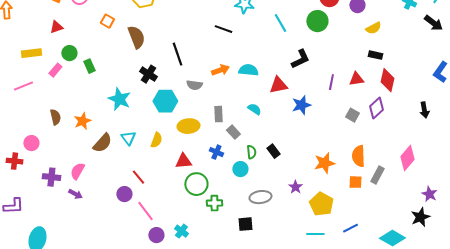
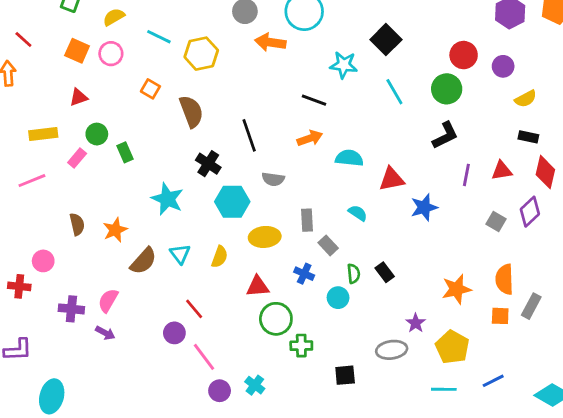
black L-shape: (300, 59) -> (445, 135), moved
orange arrow: (220, 70) -> (310, 138), moved
gray ellipse: (260, 197) -> (392, 350), moved

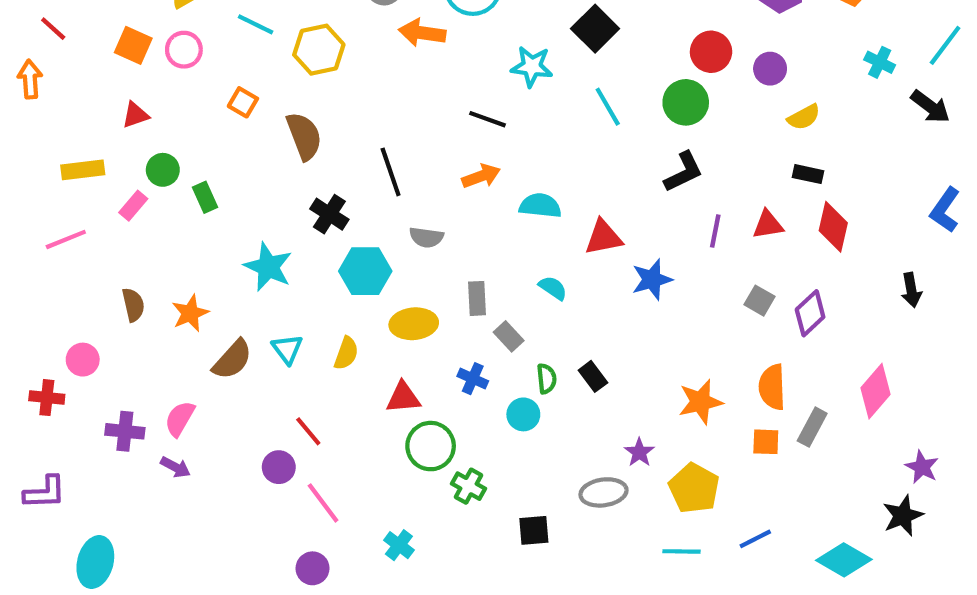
purple diamond: (530, 212) -> (810, 313), moved
green cross: (301, 346) -> (469, 486), turned 30
purple circle: (220, 391) -> (313, 568), moved

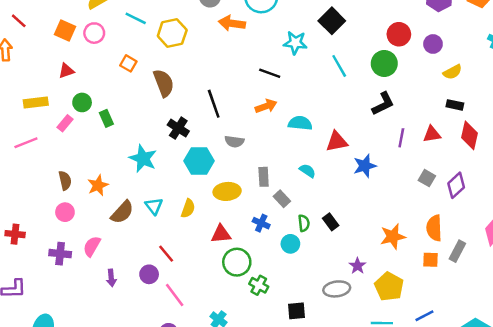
pink circle: (83, 360) -> (65, 212), moved
purple arrow: (175, 467) -> (111, 278), moved, turned 56

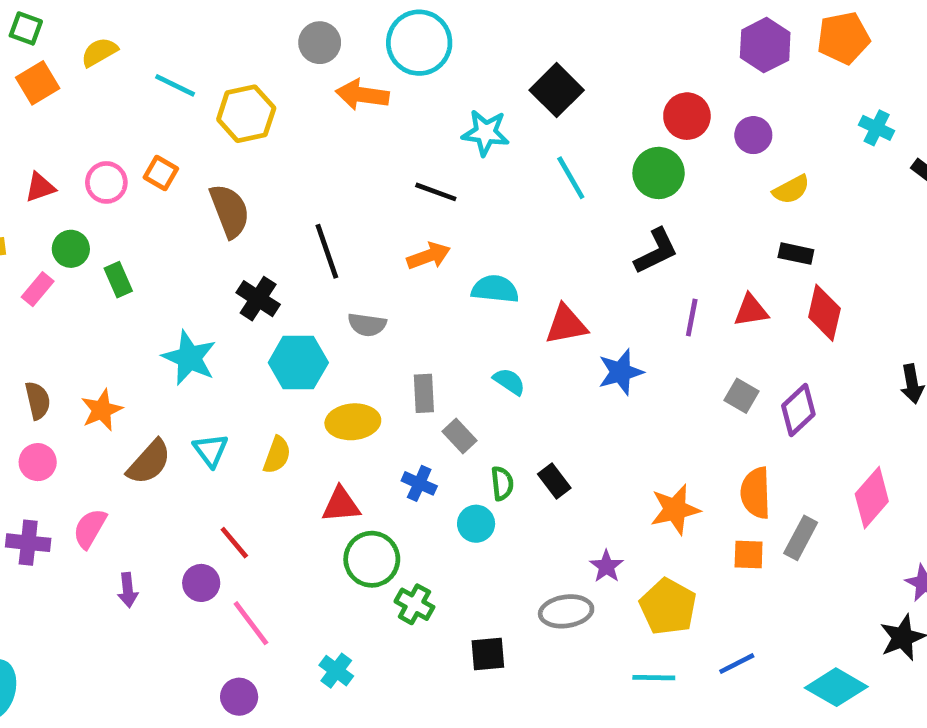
orange square: (65, 31) -> (38, 83), moved, turned 35
pink circle: (94, 33) -> (106, 182), moved

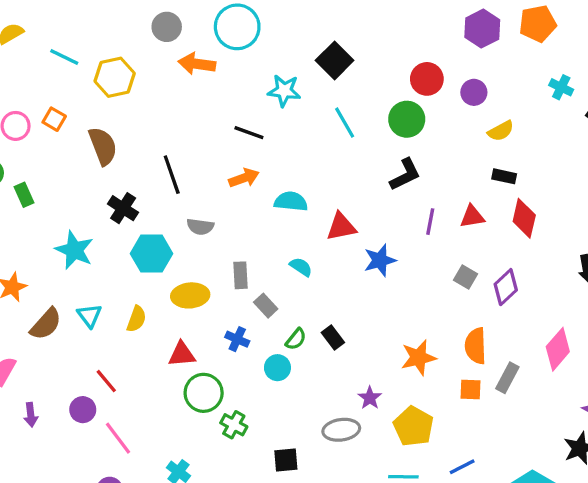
green semicircle: (502, 483) -> (296, 339), turned 45

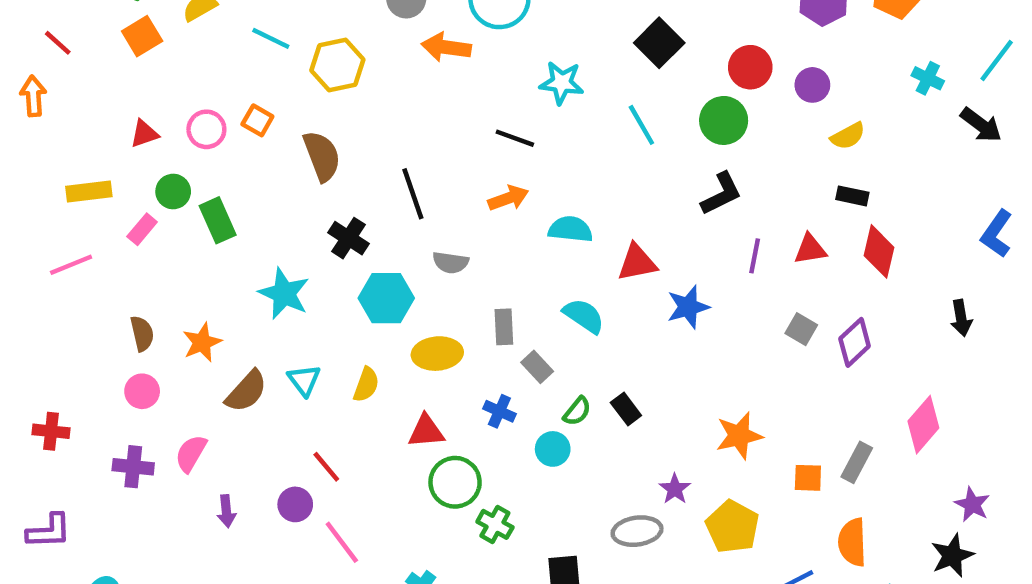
black square: (335, 60) -> (659, 43), moved
green rectangle: (24, 195) -> (218, 220), size x1.4
cyan semicircle: (301, 267) -> (584, 316), size x1.4
orange semicircle: (476, 346) -> (852, 542), moved

